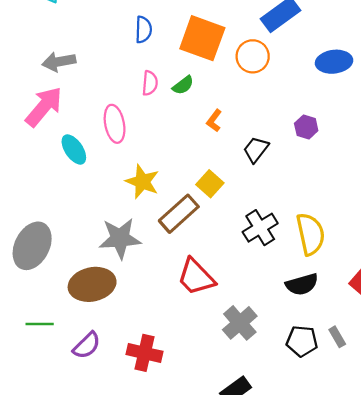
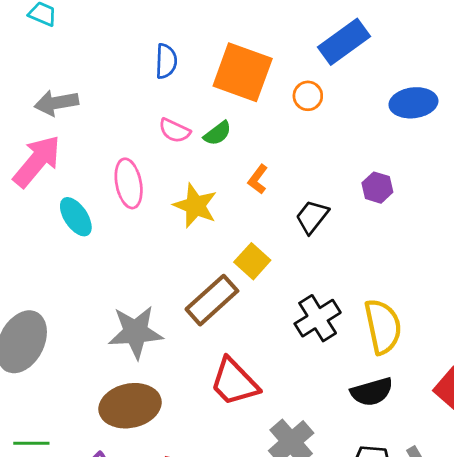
orange circle: (253, 56) -> (308, 96), size x0.7
pink semicircle: (150, 83) -> (174, 131), turned 110
yellow star: (142, 182) -> (195, 206), moved
brown ellipse: (92, 284) -> (130, 406), moved

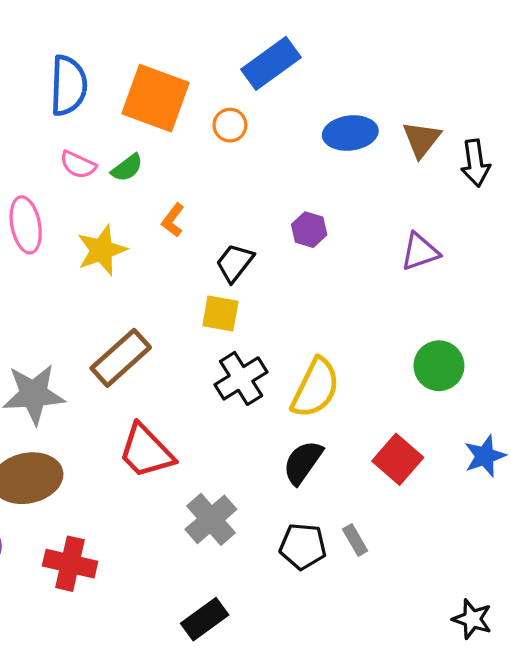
blue semicircle: (166, 61) -> (68, 86), size x1.5
yellow star: (195, 206) -> (102, 250), turned 30
yellow square: (252, 261) -> (220, 314), moved, turned -32
yellow semicircle: (383, 327) -> (315, 388), turned 38
black semicircle: (372, 392) -> (303, 462), turned 141

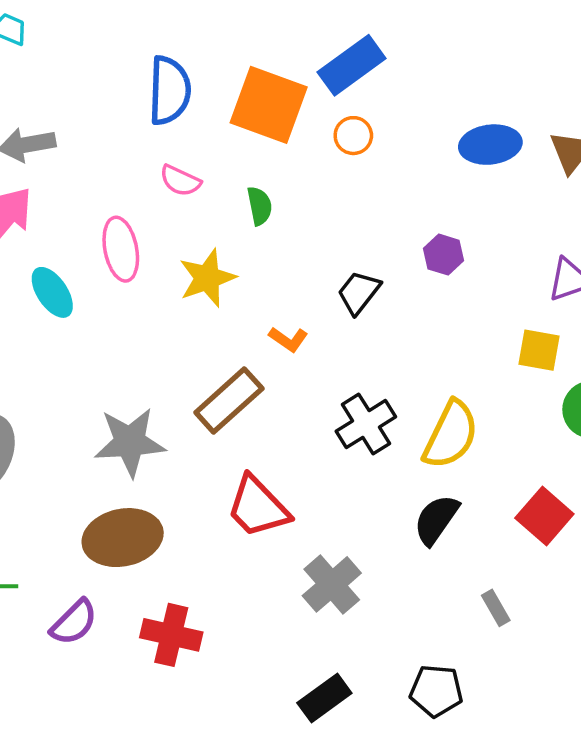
blue rectangle: (271, 63) -> (352, 65), moved
green semicircle: (127, 168) -> (260, 206), moved, turned -64
orange L-shape: (173, 220) -> (288, 339), moved, turned -92
yellow square: (220, 314) -> (539, 350), moved
black pentagon: (303, 546) -> (436, 691), moved

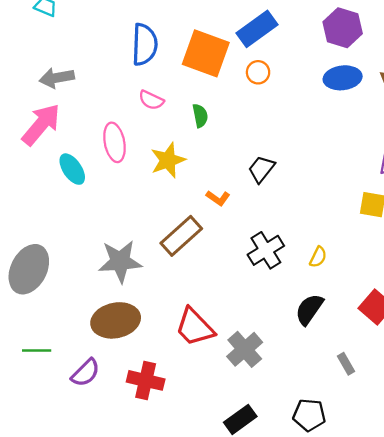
purple hexagon: (443, 255) -> (343, 28), moved, size x1.6
yellow semicircle: (451, 435) -> (318, 257), size x0.5
red trapezoid: (258, 507) -> (195, 327), moved

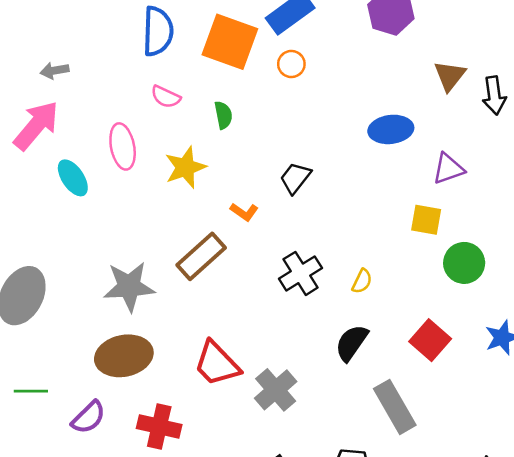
gray arrow: (57, 78) -> (54, 71), size x0.7
blue ellipse: (343, 78) -> (391, 129), moved
gray rectangle: (346, 364) -> (395, 407), size x2.0

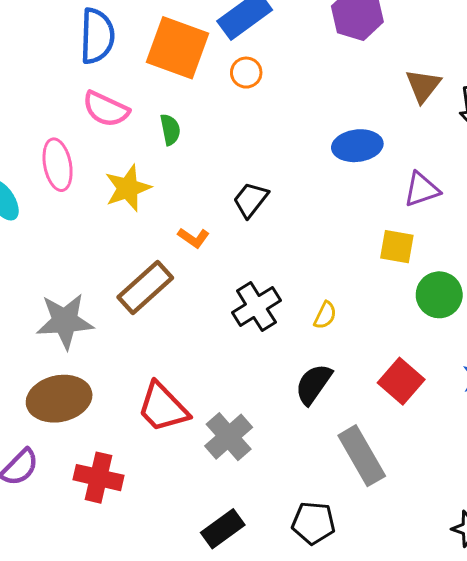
pink semicircle: (166, 97) -> (106, 109), size x1.4

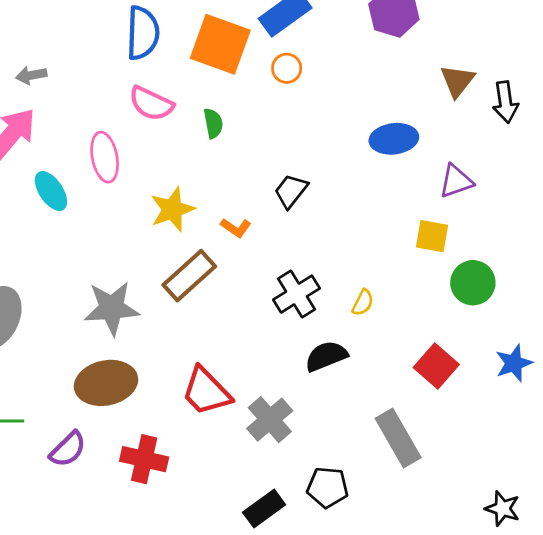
yellow star: (128, 188) -> (172, 209), moved
black semicircle: (313, 384) -> (326, 356), moved, turned 33
black pentagon: (313, 523) -> (328, 487), moved

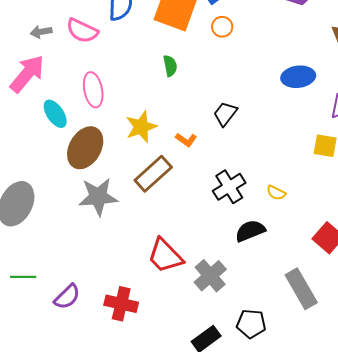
pink semicircle: (151, 104) -> (82, 31), moved
yellow semicircle: (363, 302) -> (276, 193), turned 90
brown ellipse: (106, 383) -> (85, 148), moved, turned -48

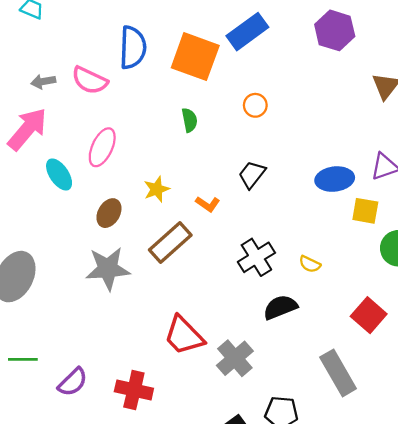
orange circle: (222, 27) -> (255, 105), moved
blue ellipse: (298, 77) -> (335, 179), moved
pink ellipse: (93, 90) -> (102, 147), turned 36
yellow star: (141, 127) -> (157, 189), size x0.7
brown ellipse: (85, 148) -> (109, 213), moved, size x0.6

